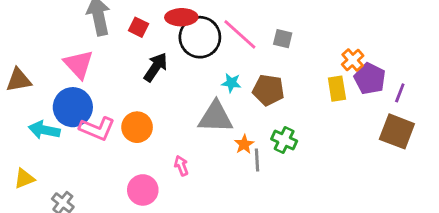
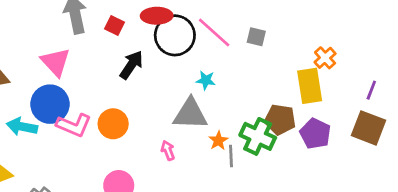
purple pentagon: (370, 79) -> (315, 134), moved
yellow rectangle: (337, 89) -> (310, 86), size x1.4
brown pentagon: (268, 90) -> (280, 120), moved
green cross: (284, 140) -> (258, 136), size x1.4
pink arrow: (181, 166) -> (168, 150), moved

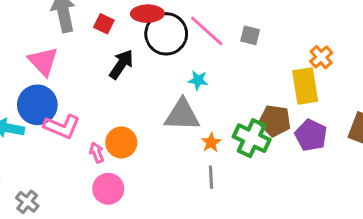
orange circle: (113, 124) -> (121, 142), moved
pink arrow: (168, 150) -> (97, 153), moved
gray line: (231, 156) -> (211, 177), moved

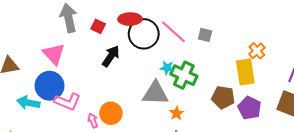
green cross: (252, 138) -> (184, 75), moved

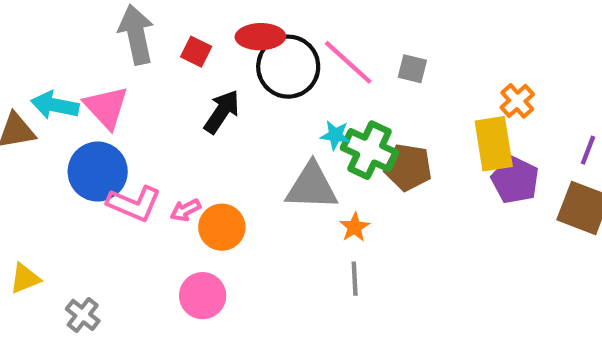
brown pentagon: (223, 97) -> (408, 167), moved
cyan arrow: (28, 103) -> (55, 105), moved
purple pentagon: (250, 108) -> (515, 180), moved
pink arrow: (93, 121) -> (185, 210), moved, turned -96

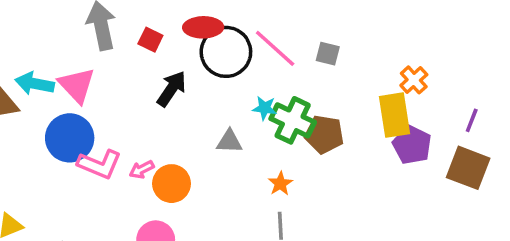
gray triangle: (312, 187) -> (229, 141), moved, size x0.6

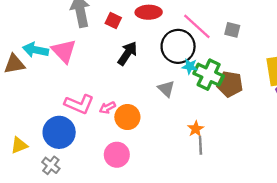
black circle: (226, 52) -> (178, 46), moved
blue circle: (70, 138) -> (59, 132), moved
gray triangle: (229, 141) -> (166, 89), turned 42
orange star: (280, 184) -> (196, 129), moved

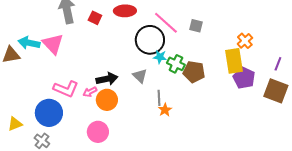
black arrow: (127, 53) -> (107, 79), moved, turned 45
green cross: (209, 75) -> (176, 64), size x0.7
gray line: (200, 145) -> (159, 98), moved

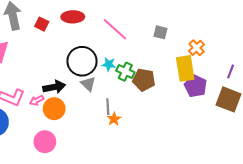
gray square: (196, 26) -> (160, 32), moved
black circle: (150, 40) -> (82, 61), moved

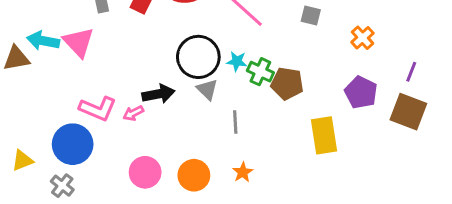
yellow rectangle: (185, 68) -> (324, 135), moved
orange circle: (54, 109) -> (194, 175), moved
orange star: (114, 119) -> (243, 172), moved

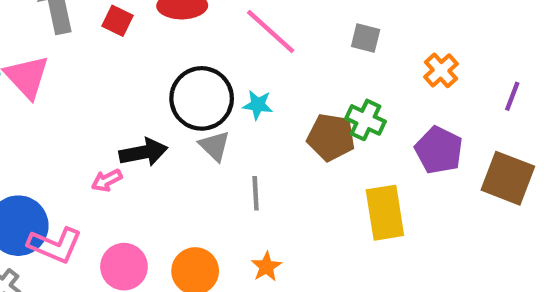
green cross: (260, 72) -> (366, 120), moved
purple line: (411, 72) -> (512, 96), moved
pink L-shape: (98, 109) -> (55, 245), moved

